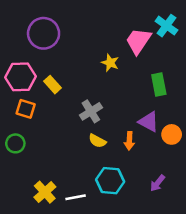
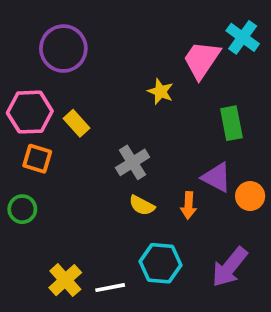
purple arrow: (158, 183) -> (230, 267), size x1.6

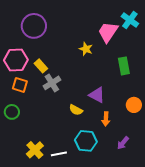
gray cross: (132, 162) -> (52, 83), moved
purple triangle: (216, 177) -> (97, 95), moved
orange arrow: (188, 205) -> (106, 119), moved
purple arrow: (230, 267) -> (123, 143), size x0.6

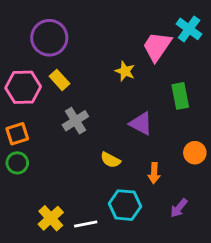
yellow rectangle: (41, 66) -> (59, 80), moved
orange square: (20, 85) -> (17, 134), moved, turned -35
purple triangle: (97, 95) -> (141, 124), moved

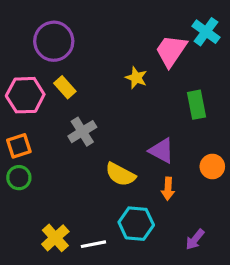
purple triangle: (141, 124) -> (162, 151), moved
yellow semicircle: (110, 160) -> (120, 174), size x1.4
purple arrow: (179, 208) -> (195, 239), moved

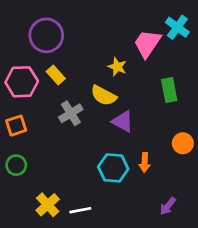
purple triangle: (162, 151) -> (123, 121), moved
yellow semicircle: (120, 174) -> (104, 95), moved
green circle: (19, 178) -> (16, 165), moved
cyan hexagon: (136, 224) -> (113, 168), moved

